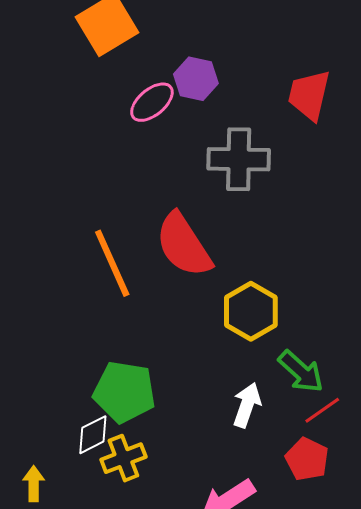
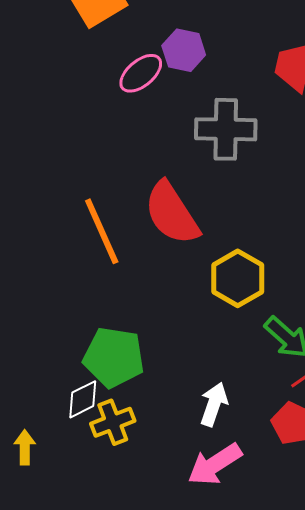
white arrow: (247, 405) -> (214, 404), moved

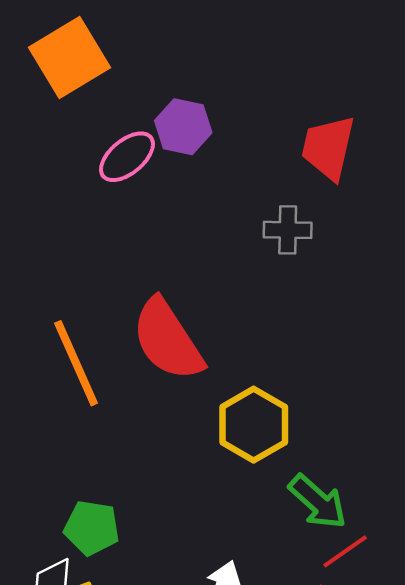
gray cross: (226, 129) -> (288, 230), moved, size x0.6
green pentagon: (114, 357) -> (92, 528), size x0.7

